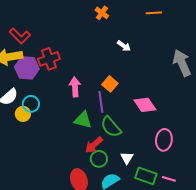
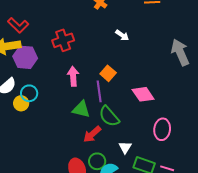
red cross: (49, 59) -> (63, 40), moved
green circle: (99, 159) -> (97, 161), moved

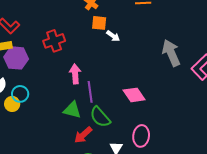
orange square: (108, 73) -> (99, 23), moved, turned -35
pink arrow: (73, 76) -> (75, 74), moved
pink ellipse: (162, 129) -> (141, 136), moved

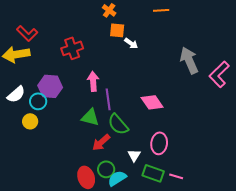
purple hexagon: (16, 58) -> (50, 86), moved
yellow circle: (12, 104) -> (30, 121), moved

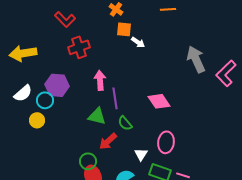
red L-shape: (27, 33) -> (65, 19), moved
green semicircle: (118, 124) -> (125, 123), size x0.7
green circle: (106, 169) -> (88, 161), moved

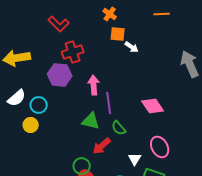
purple hexagon: (57, 85) -> (60, 75), moved
pink ellipse: (166, 142) -> (160, 147), turned -35

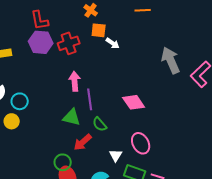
red L-shape: (59, 24) -> (40, 20), turned 35
red cross: (73, 52) -> (69, 43), moved
purple hexagon: (60, 75) -> (41, 42), moved

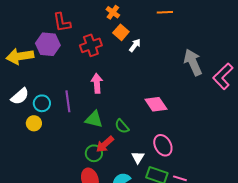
orange square: (99, 30) -> (121, 32), turned 35
purple hexagon: (41, 42) -> (48, 44), moved
white arrow: (113, 43) -> (135, 45), turned -88
purple line: (90, 99) -> (68, 101), moved
green circle: (63, 162) -> (94, 153), moved

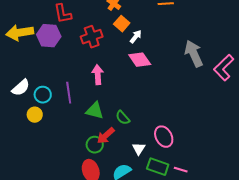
yellow arrow: (20, 56) -> (20, 33), moved
pink diamond: (156, 104) -> (140, 60), moved

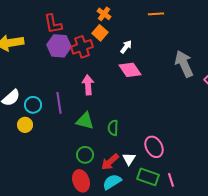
orange square: (122, 24) -> (100, 33), moved
purple hexagon: (49, 36) -> (59, 46), moved
green semicircle: (123, 118) -> (113, 128), turned 42
red arrow: (106, 136) -> (110, 162), moved
pink line: (181, 170) -> (171, 180), turned 56

